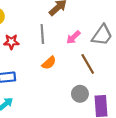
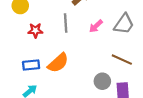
orange semicircle: (49, 63) -> (58, 63), moved, size x1.5
brown line: (88, 64) -> (122, 60), moved, turned -36

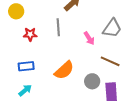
pink arrow: (96, 26) -> (89, 38), moved, turned -80
orange semicircle: (58, 63) -> (64, 70), moved

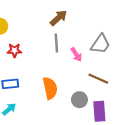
gray line: (58, 27) -> (56, 43), moved
orange semicircle: (64, 70) -> (50, 88), turned -60

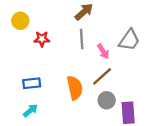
red star: (14, 50) -> (42, 39), moved
brown line: (98, 79) -> (102, 76), moved, turned -66

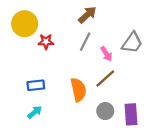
yellow circle: (20, 21) -> (25, 24), size x1.5
gray line: (82, 39) -> (85, 42), turned 30
gray circle: (107, 100) -> (105, 111), moved

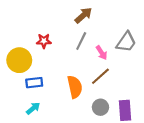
yellow circle: (25, 24) -> (19, 60), moved

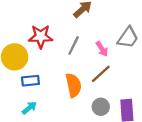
red star: (44, 41) -> (41, 36), size x1.5
gray line: (81, 41) -> (74, 46), moved

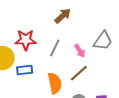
blue rectangle: (30, 81) -> (25, 70), moved

